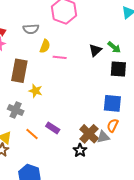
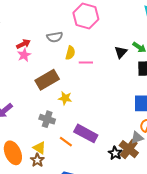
brown rectangle: (19, 71) -> (47, 80), turned 55
purple rectangle: (53, 128) -> (86, 133), size x1.6
brown cross: (89, 134) -> (129, 149), moved

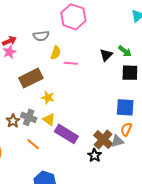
orange line: (66, 142) -> (33, 144), moved
yellow triangle: (39, 148) -> (49, 120), moved
brown cross: (129, 149) -> (103, 140), moved
brown star: (37, 160) -> (13, 121), moved

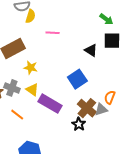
yellow semicircle: (56, 53) -> (30, 16), moved
black triangle: (106, 55) -> (91, 50), moved, turned -40
blue square: (125, 107) -> (77, 79), moved, turned -36

